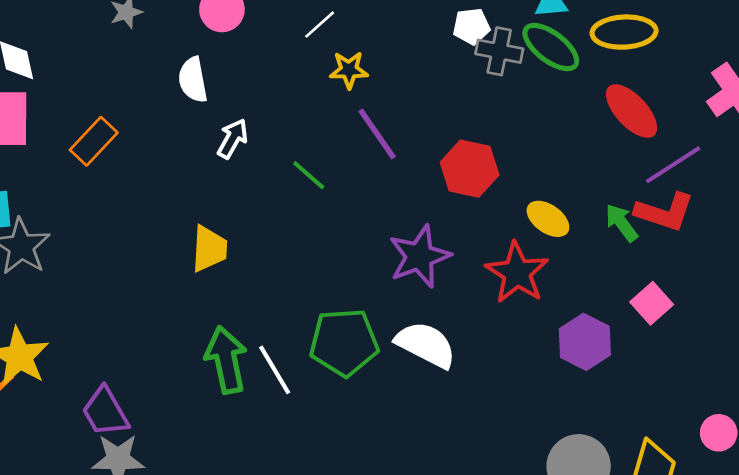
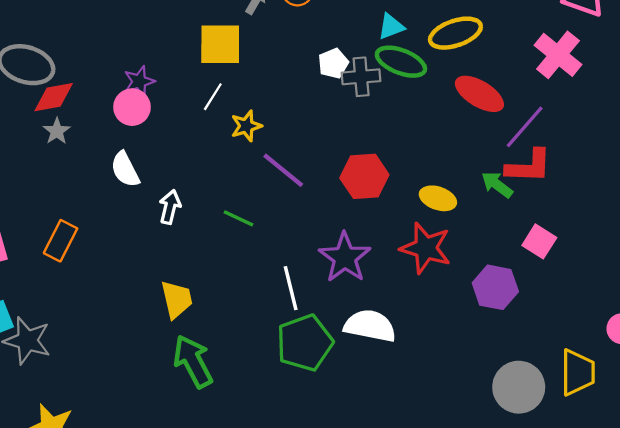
green arrow: (226, 360) -> (193, 361), moved
white line: (275, 370) -> (291, 288), moved, turned 33

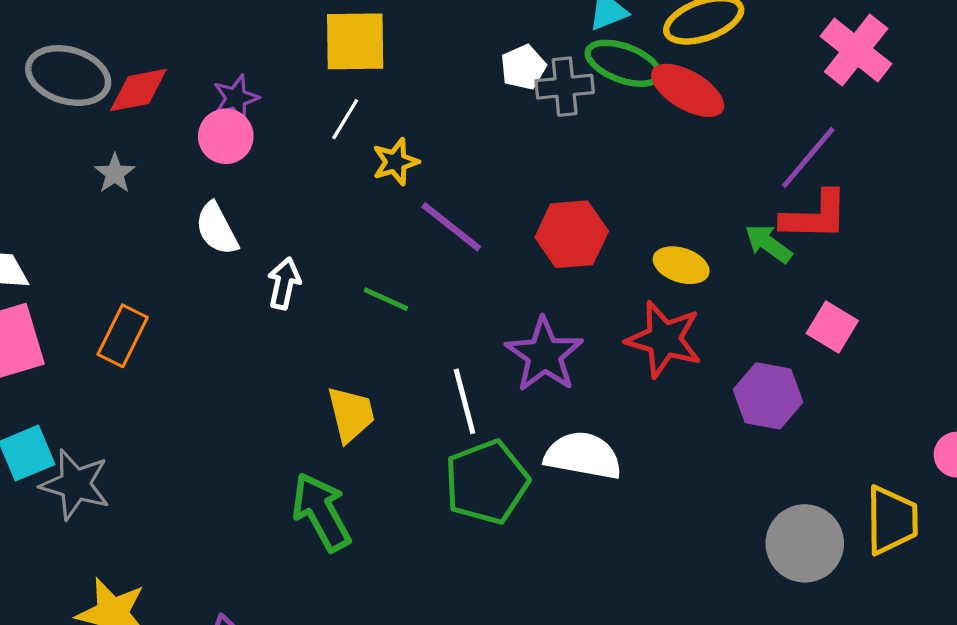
red ellipse: (479, 94) -> (688, 90), moved
red diamond: (54, 97) -> (138, 90), moved
yellow trapezoid: (177, 299) -> (351, 414), moved

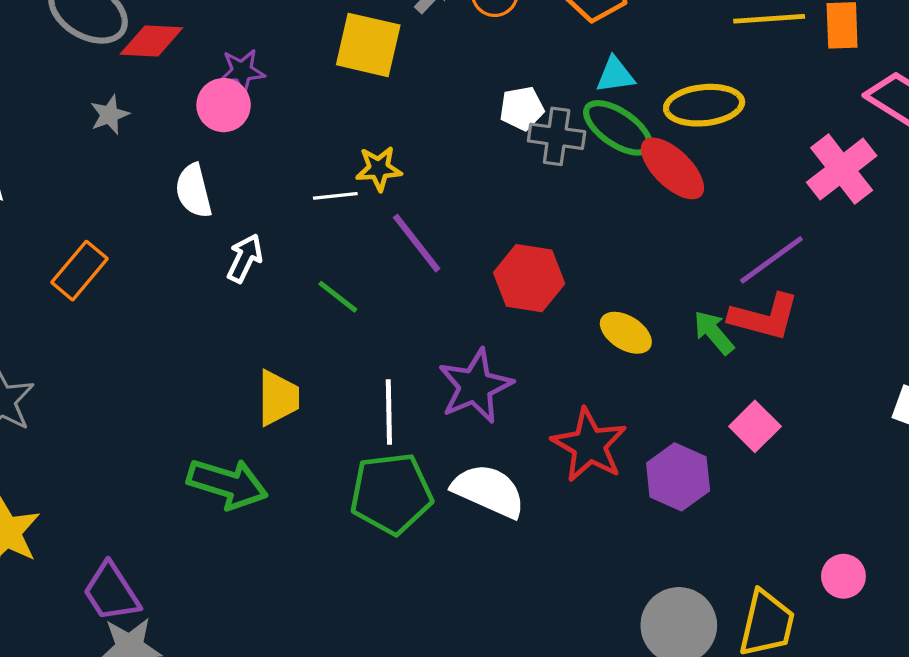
white line: (345, 119) -> (335, 196), moved, turned 39
red star: (664, 339) -> (589, 445), moved
green arrow: (321, 512) -> (227, 484), turned 122

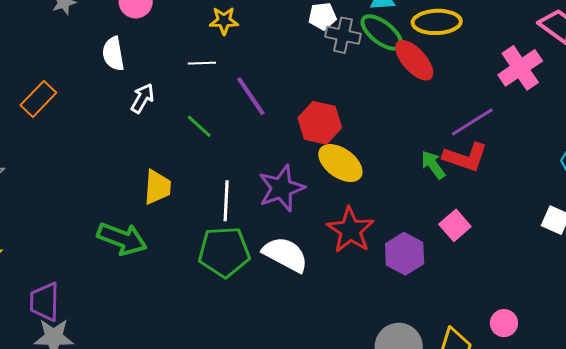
yellow star: (379, 169) -> (224, 21), moved
yellow ellipse: (626, 333) -> (340, 163), moved, size x1.4
purple trapezoid: (111, 592) -> (45, 302), turned 30

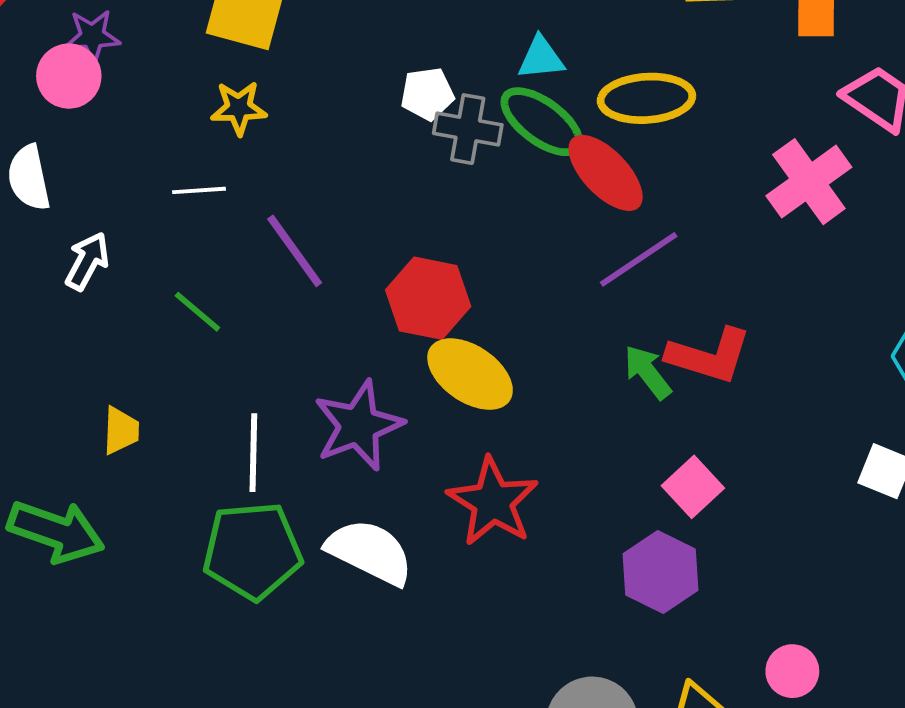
purple line: (472, 122) -> (639, 259), moved
yellow trapezoid: (157, 187) -> (121, 431), size x0.7
purple hexagon: (405, 254) -> (661, 572), moved

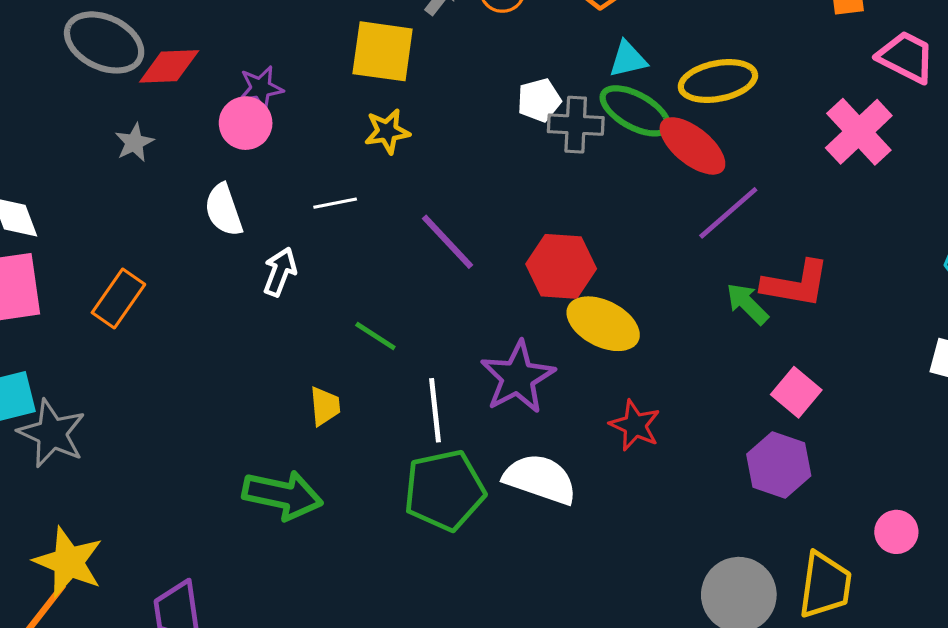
white line: (199, 190) -> (335, 203), moved
green line: (197, 312) -> (375, 336), moved
red star: (493, 502) -> (635, 425), size x0.7

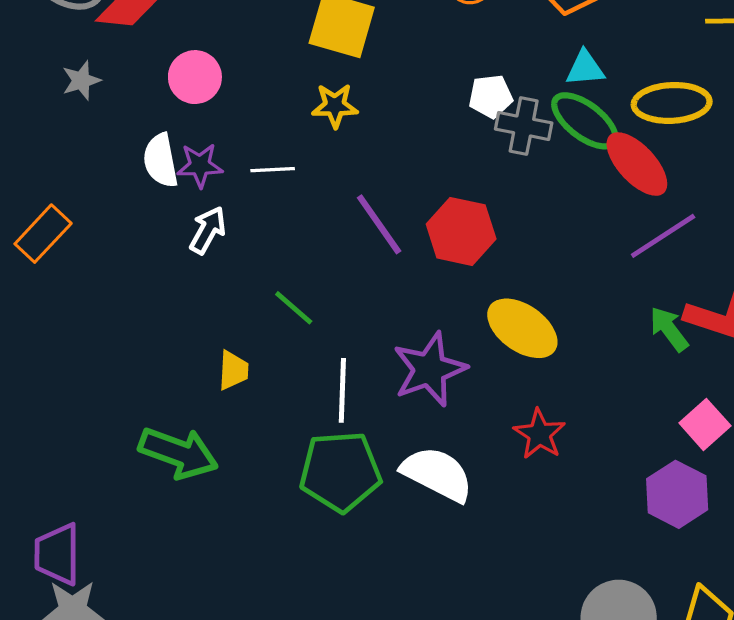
purple star: (261, 88) -> (200, 165), moved
red hexagon: (561, 266) -> (461, 231), moved

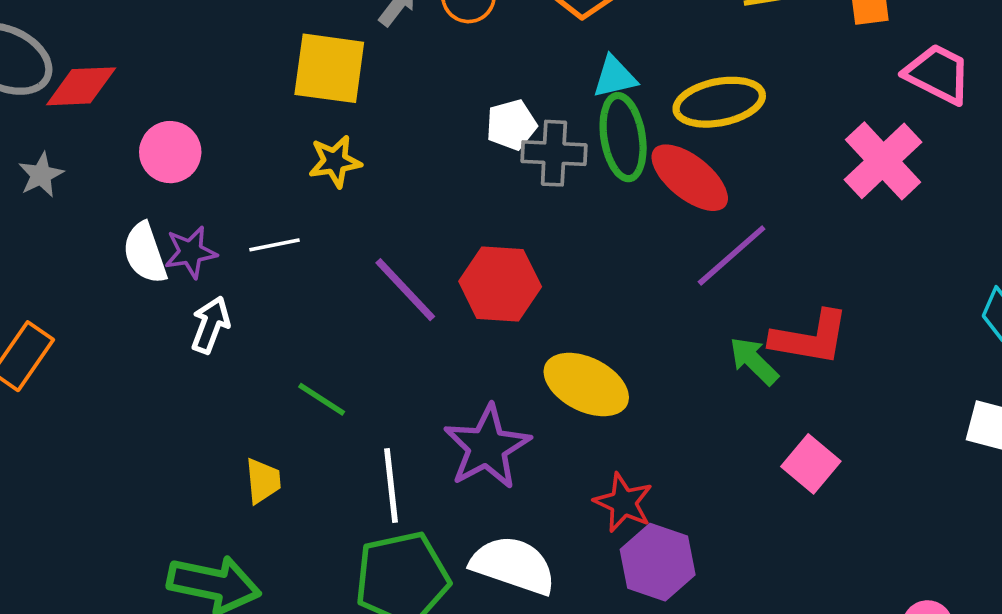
green ellipse: (585, 121) -> (623, 137), turned 52
purple hexagon: (677, 494) -> (658, 562), moved

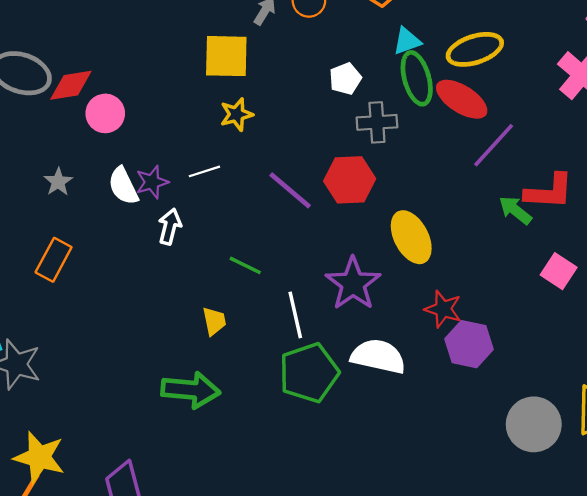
pink circle: (170, 152) -> (105, 113), moved
gray cross: (554, 153) -> (377, 122), moved
gray star: (41, 175) -> (58, 182), moved
yellow ellipse: (586, 385) -> (411, 237), turned 42

